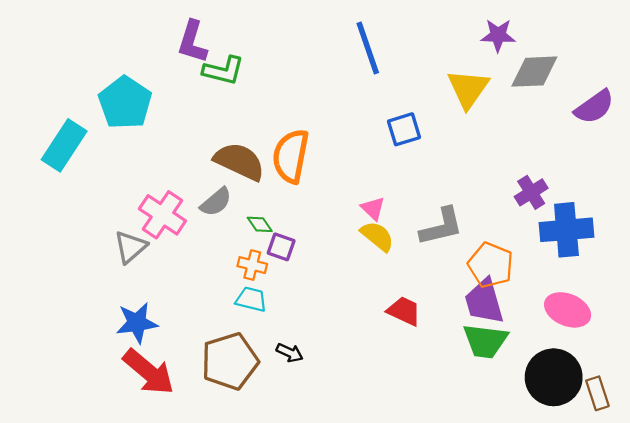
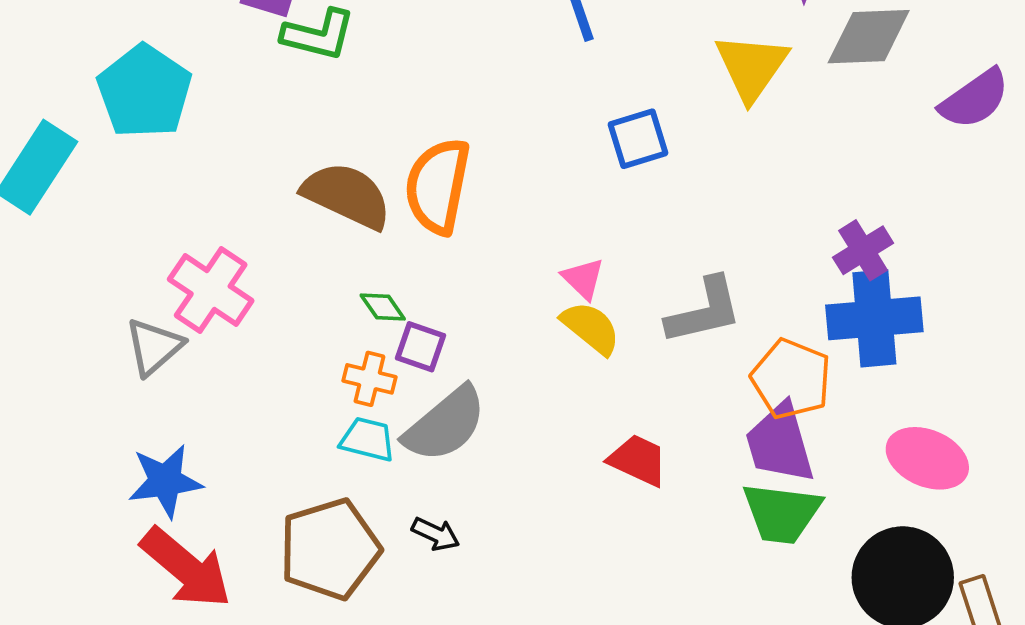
gray semicircle: (216, 202) -> (445, 424), moved, size x1.5
blue cross: (566, 230) -> (874, 318), moved

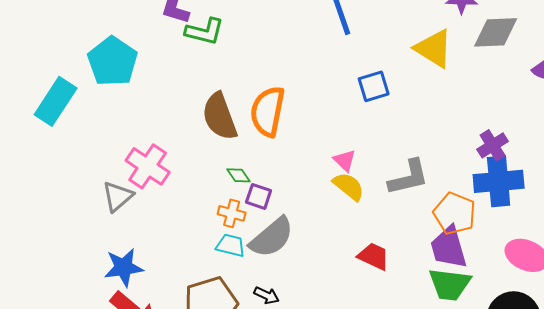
yellow triangle: (751, 67) -> (434, 48), turned -33
brown semicircle: (347, 195) -> (220, 116), turned -135

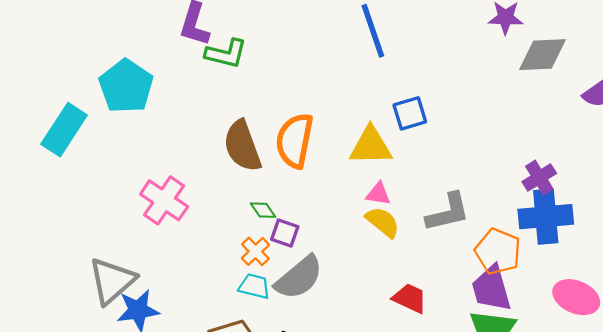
yellow triangle: (434, 48) -> (371, 146), moved, turned -33
pink triangle: (345, 160) -> (378, 194), turned -35
gray triangle: (118, 196) -> (112, 281), moved, size x1.4
orange cross: (232, 213) -> (255, 251), turned 32

